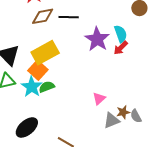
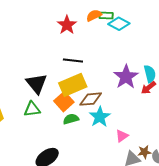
brown diamond: (43, 16) -> (91, 99), moved
black line: (69, 17) -> (73, 60), moved
cyan star: (32, 87) -> (100, 117), moved

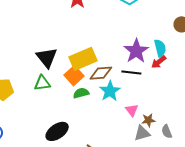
black line: (73, 60) -> (131, 72), moved
pink triangle: (122, 136) -> (132, 110), turned -32
brown star: (144, 152) -> (148, 120), moved

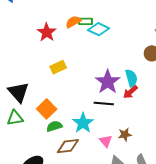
yellow rectangle: (83, 59) -> (58, 67), moved, size x0.6
brown diamond: (101, 73) -> (68, 146), moved
brown star: (148, 120) -> (125, 135), moved

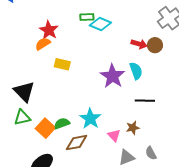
orange semicircle: (73, 22) -> (43, 44), moved
yellow rectangle: (58, 67) -> (62, 64), turned 42
red arrow: (130, 92) -> (139, 44), moved, turned -119
black line: (104, 104) -> (145, 101), moved
orange square: (47, 109) -> (45, 128), moved

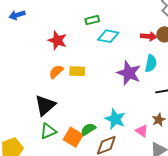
cyan diamond: (100, 24) -> (108, 36), moved
orange semicircle: (43, 44) -> (56, 72), moved
cyan semicircle: (136, 71) -> (151, 63), turned 42
black triangle: (24, 91) -> (45, 105), turned 45

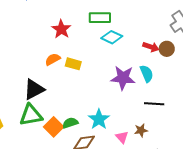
green rectangle: (92, 20) -> (100, 18), size x1.5
cyan semicircle: (151, 63) -> (147, 74), turned -48
purple star: (129, 73) -> (123, 78), turned -30
green triangle: (48, 131) -> (31, 115), size x1.4

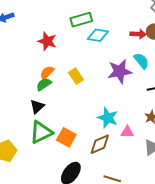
yellow rectangle: (73, 64) -> (76, 76), moved, turned 56
black triangle: (34, 89) -> (37, 107), size x0.7
green semicircle: (70, 123) -> (44, 84), moved
pink triangle: (122, 137) -> (127, 132), moved, turned -32

